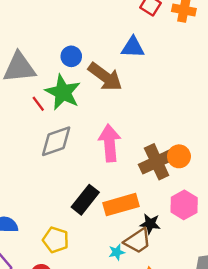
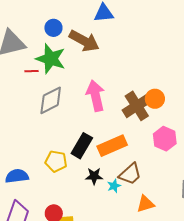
red line: (38, 104) -> (31, 71), turned -48
black star: (150, 224) -> (94, 176), moved
yellow pentagon: (56, 240) -> (56, 161), moved

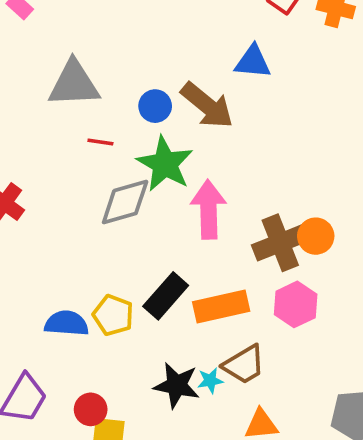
blue circle: (53, 28) -> (155, 106), moved
green star: (51, 59) -> (165, 164), moved
pink hexagon: (165, 139) -> (296, 304), moved
blue semicircle: (17, 176) -> (67, 323), moved
black star: (94, 176) -> (177, 385), moved, size x1.4

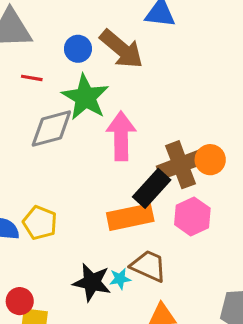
black rectangle: (166, 296) -> (152, 188), moved
brown trapezoid: (244, 365) -> (148, 266), turned -126

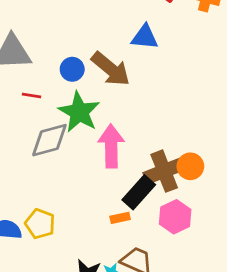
orange rectangle: (130, 217) -> (120, 218), size x0.5

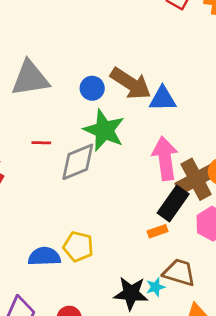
blue triangle: (145, 37) -> (163, 99), moved
red line: (32, 96) -> (41, 143), moved
pink arrow: (111, 146) -> (165, 158), moved

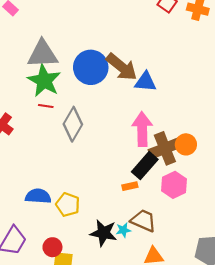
blue circle: (92, 88) -> (91, 67), size x1.8
green star: (104, 130) -> (44, 81), moved
gray diamond: (78, 162) -> (73, 124), turned -44
yellow pentagon: (78, 247) -> (68, 205), moved

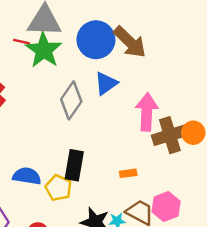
blue triangle: (145, 82) -> (106, 83), moved, turned -45
red line: (46, 106) -> (22, 42), moved
black rectangle: (145, 166) -> (74, 165), moved, turned -36
pink hexagon: (174, 185) -> (166, 207), moved

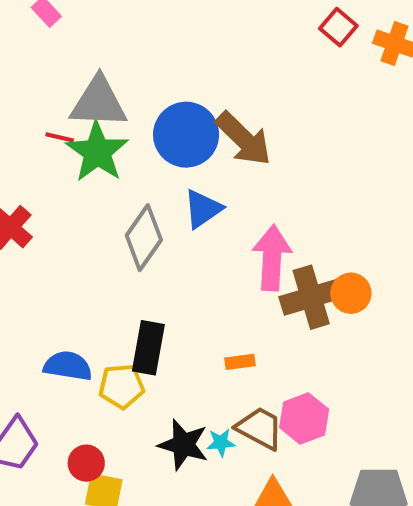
yellow pentagon: (58, 188) -> (121, 386), turned -30

